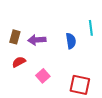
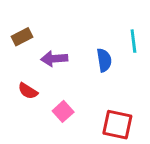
brown rectangle: (15, 37) -> (22, 37), moved, turned 48
red semicircle: (19, 62) -> (28, 91), turned -120

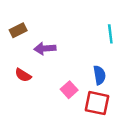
blue semicircle: (104, 60) -> (99, 75), moved
pink square: (63, 111) -> (69, 90), moved

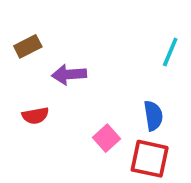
cyan line: (110, 34) -> (170, 52), turned 30
red semicircle: (23, 75) -> (35, 116), turned -42

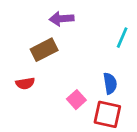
brown rectangle: (28, 46) -> (44, 50), moved, size x1.4
purple arrow: (69, 74) -> (62, 19), moved

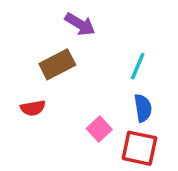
purple arrow: (62, 19) -> (80, 24), turned -145
cyan line: (122, 38) -> (138, 66), moved

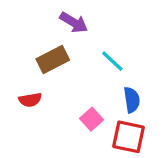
cyan line: (138, 66) -> (112, 61), moved, turned -70

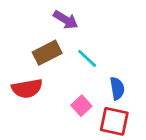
cyan line: (112, 61) -> (87, 58), moved
red semicircle: (30, 100) -> (27, 88), size x1.5

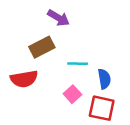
cyan line: (87, 58) -> (78, 64), moved, turned -42

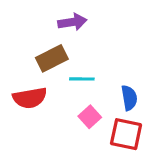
purple arrow: (58, 18) -> (72, 22), turned -40
cyan line: (78, 64) -> (82, 79), moved

